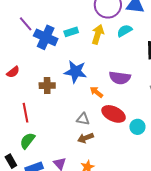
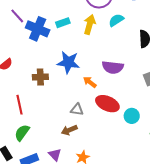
brown arrow: (86, 138) -> (69, 130), moved

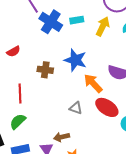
orange arrow: (90, 82) -> (93, 83), size x1.5
brown arrow: (69, 130) -> (62, 137), moved

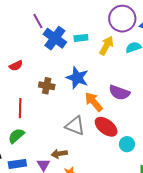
gray triangle: (76, 108) -> (75, 126), size x1.5

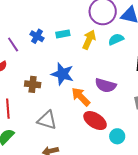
purple line: (38, 21) -> (13, 45), moved
blue cross: (55, 38) -> (37, 36), size x0.6
gray triangle: (75, 126) -> (47, 120), moved

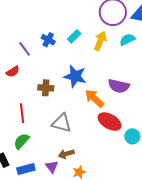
cyan rectangle: (63, 34) -> (74, 36), turned -32

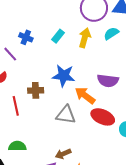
blue cross: (48, 40) -> (26, 37), moved
red line: (22, 113) -> (16, 106), moved
gray triangle: (62, 123) -> (66, 115), moved
green semicircle: (21, 141) -> (17, 146), turned 54

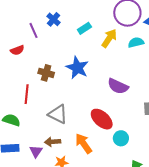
orange arrow: (85, 96) -> (84, 144), moved
red line: (16, 106) -> (27, 94), moved
gray triangle: (66, 115) -> (58, 114), moved

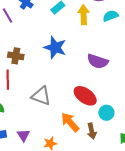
yellow arrow: (109, 38) -> (84, 15), turned -30
brown cross: (46, 73) -> (16, 56), moved
brown arrow: (53, 142) -> (92, 131), moved, turned -91

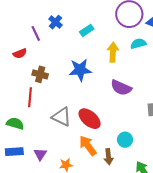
yellow arrow: (84, 15) -> (113, 52), moved
blue star: (55, 48) -> (80, 70), turned -30
red ellipse: (85, 96) -> (90, 119), moved

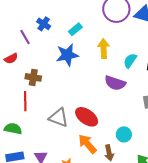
cyan semicircle: (138, 44) -> (130, 61), moved, turned -35
blue star: (80, 70) -> (67, 55), moved

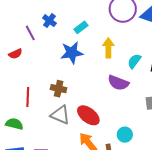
brown cross: (33, 77) -> (59, 89), moved

